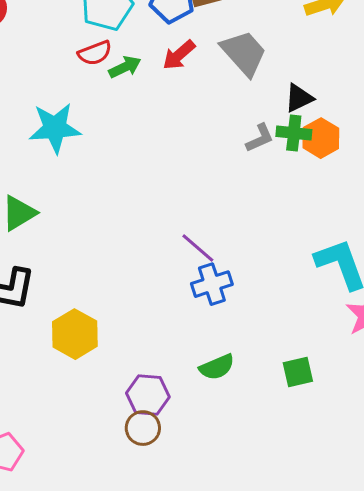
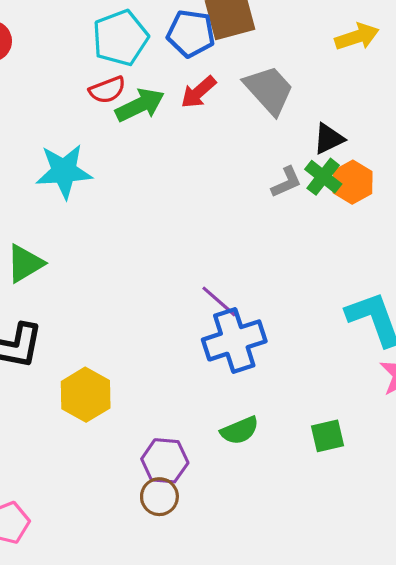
green arrow: (125, 67) -> (140, 105), size x1.4
green cross: (294, 133) -> (323, 177), turned 32
blue cross: (212, 284) -> (234, 340), size x1.4

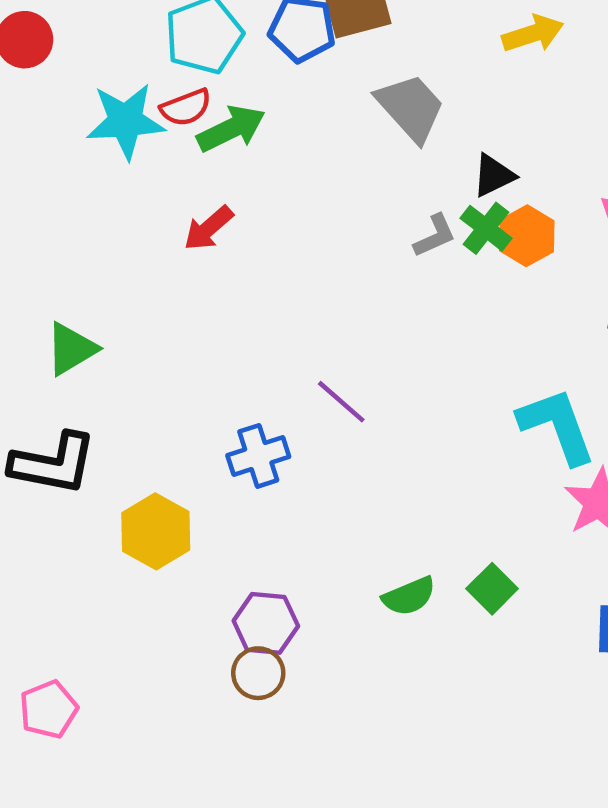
red arrow: (198, 92) -> (208, 228), moved
cyan star: (64, 171) -> (126, 121), moved
blue cross: (234, 340) -> (258, 456), moved, size x0.7
green semicircle: (240, 430) -> (409, 596), moved
green square: (328, 436) -> (492, 589), turned -32

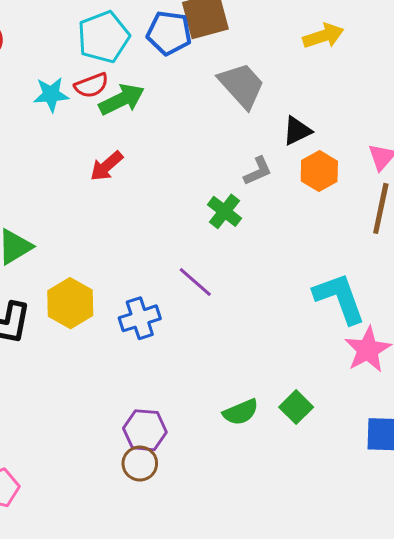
cyan star: (126, 121) -> (51, 94), size x0.7
green cross: (486, 228) -> (225, 211), moved
yellow hexagon: (156, 531) -> (70, 303), moved

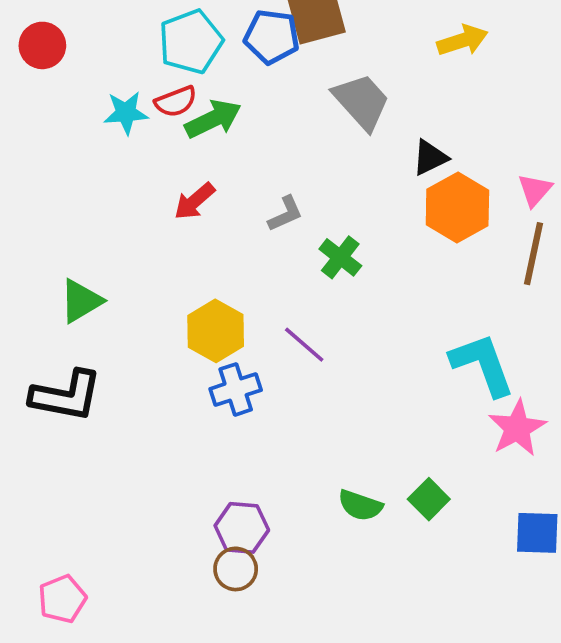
gray L-shape: (258, 171) -> (285, 214), moved
orange hexagon: (319, 171) -> (457, 207), size x1.4
yellow hexagon: (70, 303) -> (216, 331), moved
green semicircle: (241, 412) -> (360, 505), turned 42

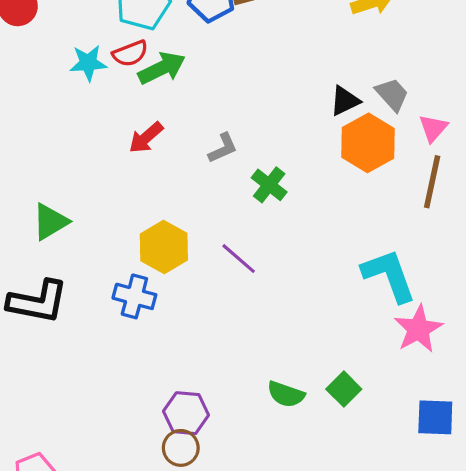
gray trapezoid: (361, 102) -> (392, 94), moved, size x0.7
blue cross: (236, 389) -> (134, 296), moved, turned 33

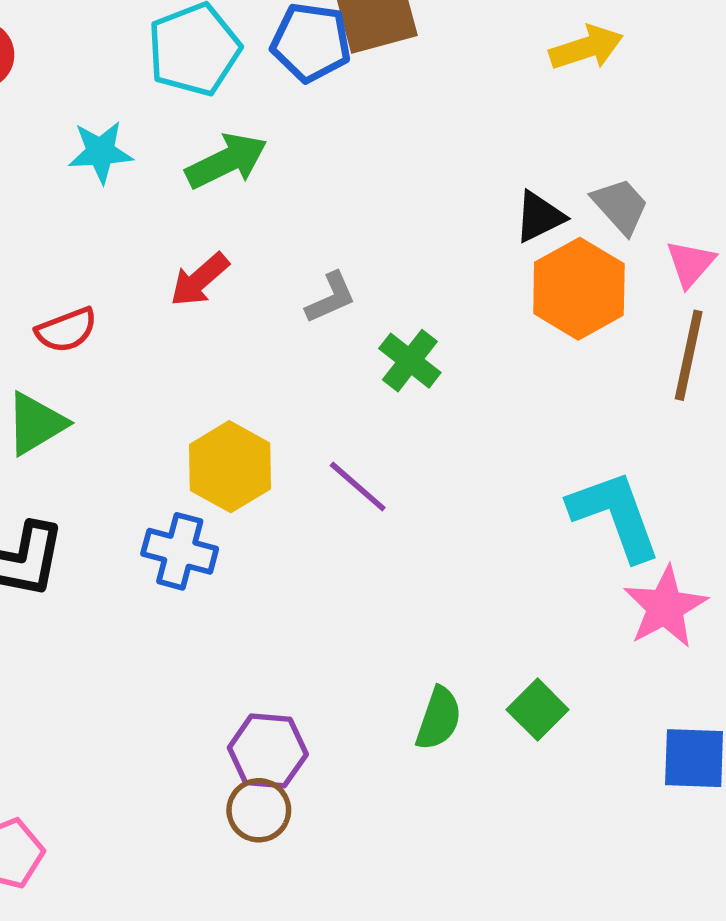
red semicircle: (130, 53) -> (66, 330), moved
green semicircle: (286, 394) -> (439, 719), turned -90

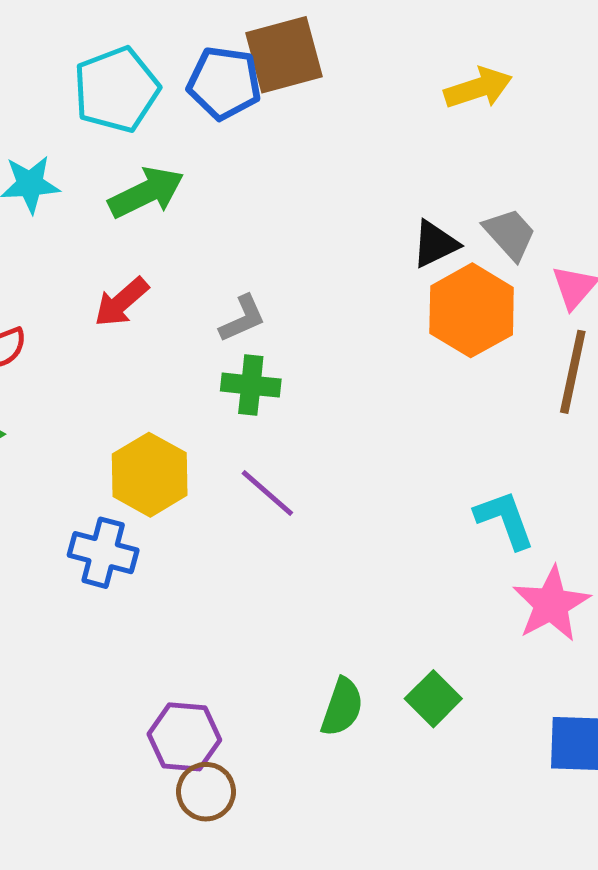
green cross: (410, 361) -> (251, 385), moved, turned -32
cyan L-shape: (615, 515) -> (505, 519), size x0.7
brown circle: (259, 810) -> (206, 792), moved

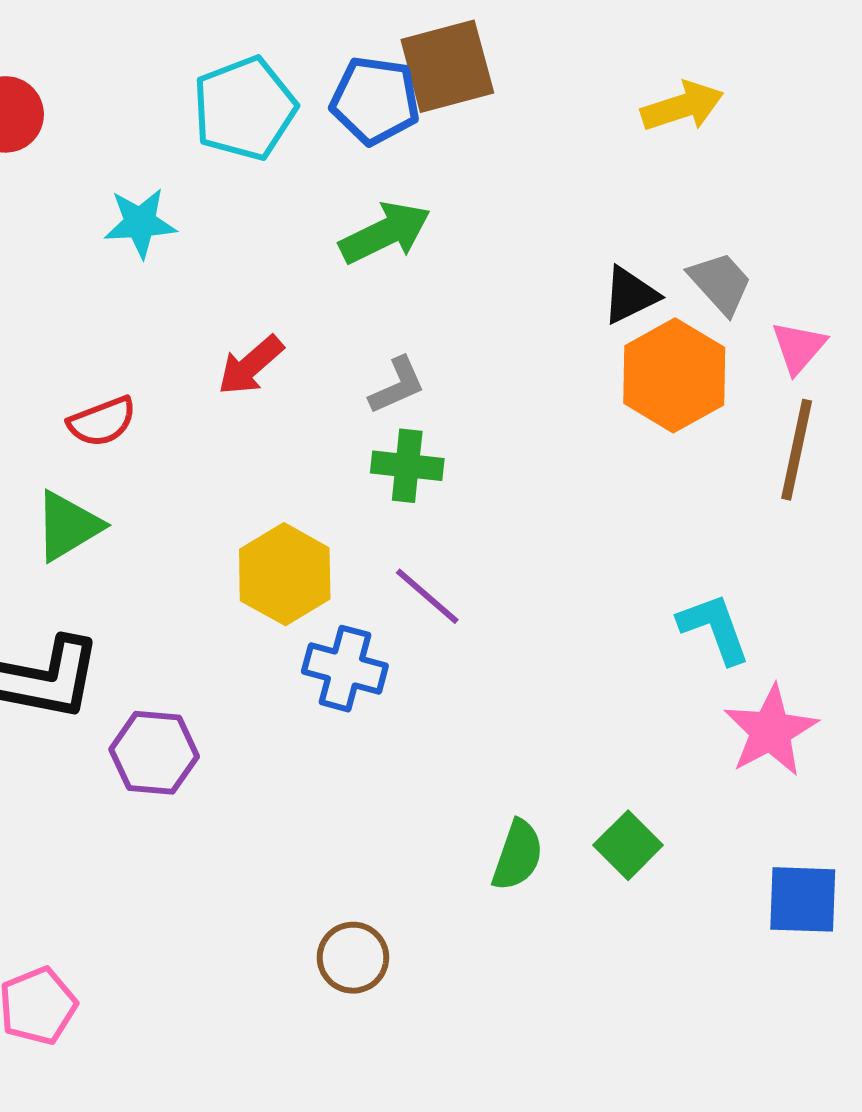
green arrow: (146, 193) -> (385, 233), moved
blue cross: (103, 553) -> (345, 669), moved
purple hexagon: (184, 737) -> (154, 753), moved

